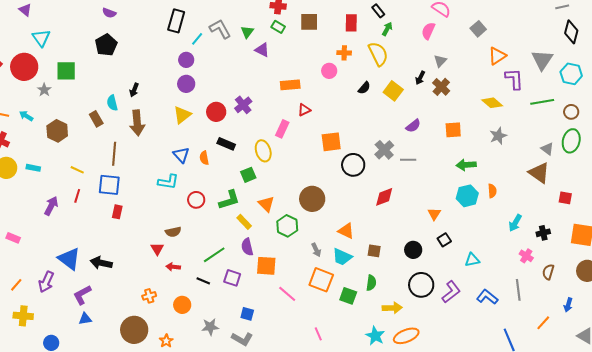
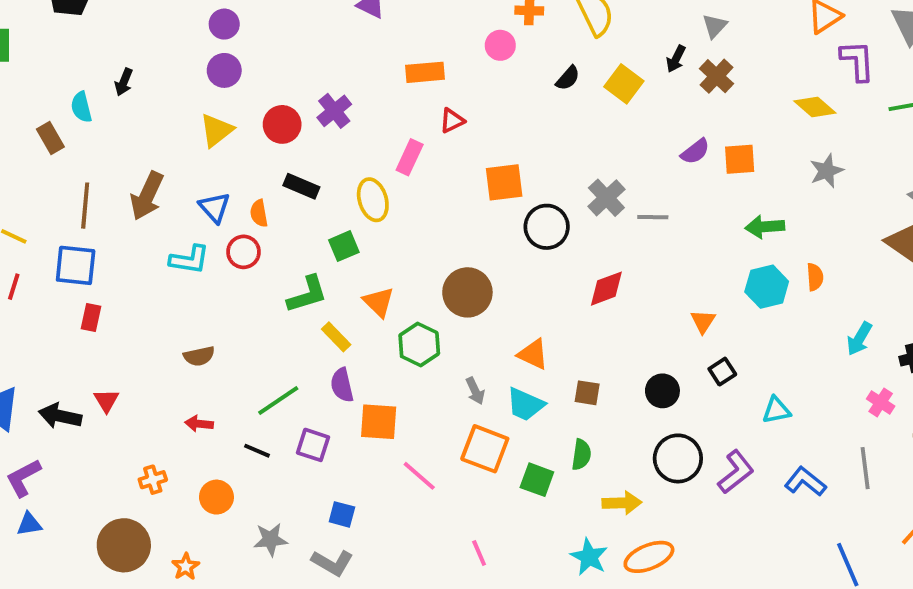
brown arrow: (137, 123) -> (147, 196), moved, turned 30
purple semicircle: (413, 126) -> (695, 151), moved
red circle: (196, 200) -> (243, 252), moved
red triangle: (157, 249) -> (106, 401), moved

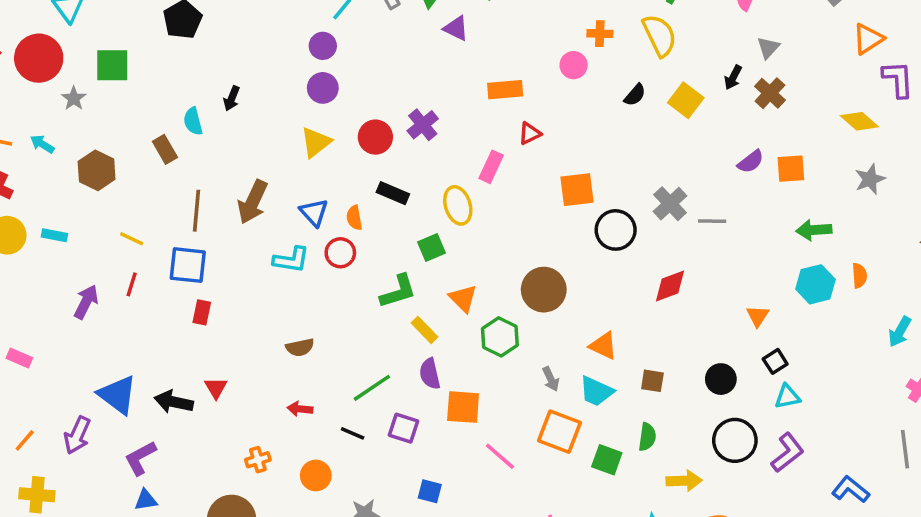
cyan triangle: (776, 410) -> (787, 397), moved
blue L-shape: (805, 482) -> (851, 490), moved

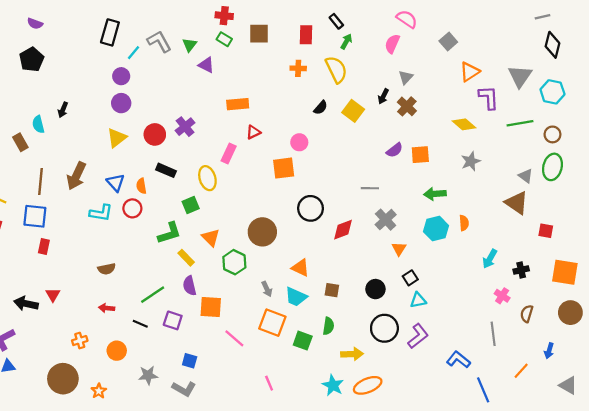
pink circle: (574, 65) -> (299, 142), moved
gray cross: (670, 204) -> (386, 220), moved
black circle: (616, 230) -> (311, 208), moved

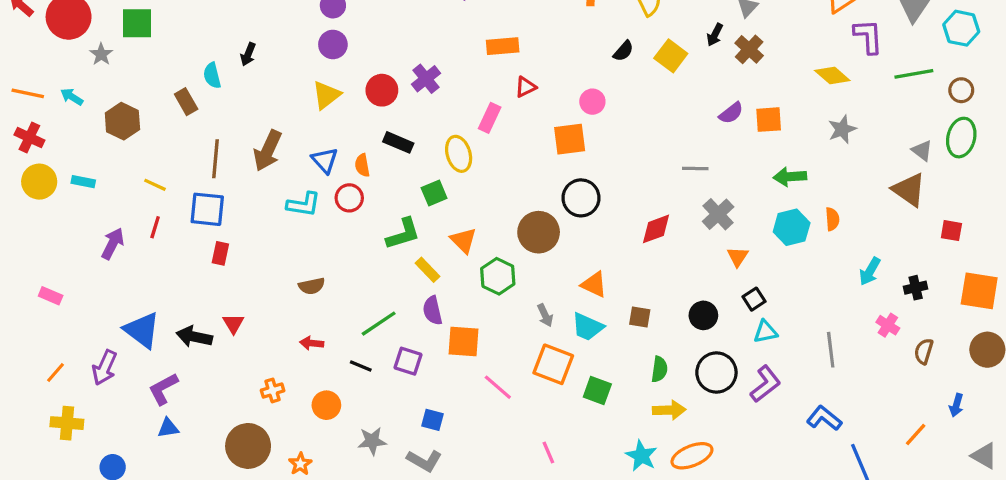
black circle: (311, 208) -> (581, 198), moved
green semicircle: (328, 326) -> (659, 369), moved
gray line: (493, 334) -> (831, 350), moved

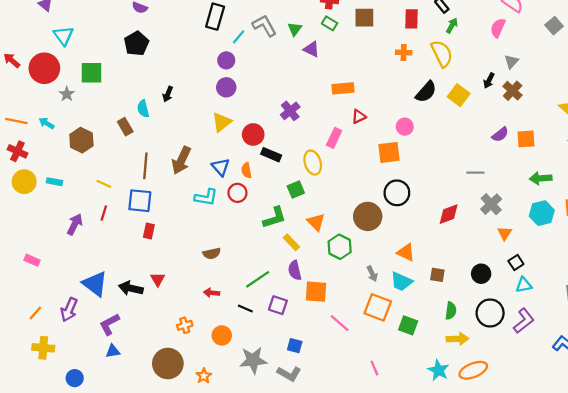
black semicircle: (623, 51) -> (426, 92), size x1.5
red circle: (382, 90) -> (253, 134), moved
gray star: (372, 441) -> (253, 360), size x1.4

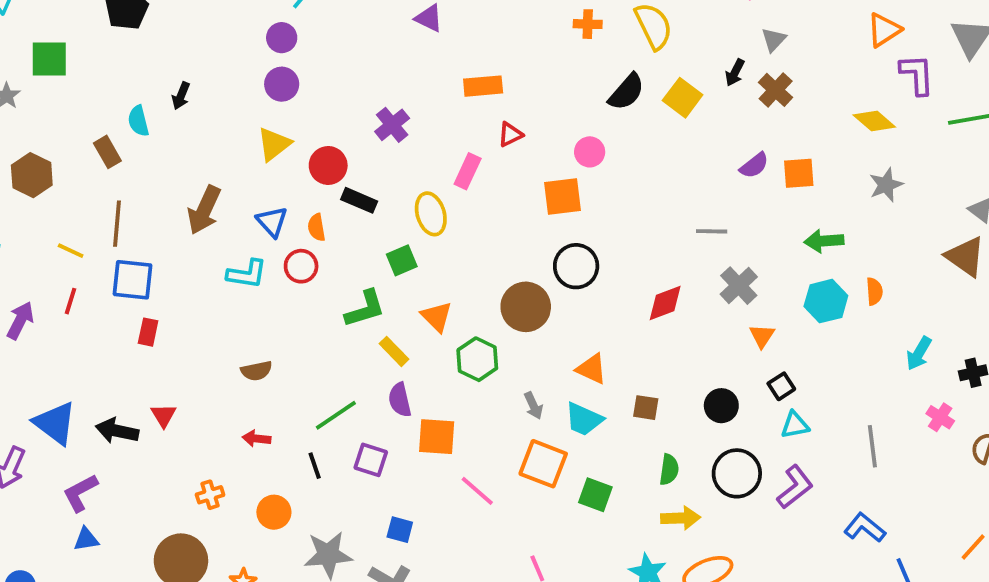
brown line: (145, 166) -> (117, 224), moved
black line: (245, 309) -> (315, 466), turned 48

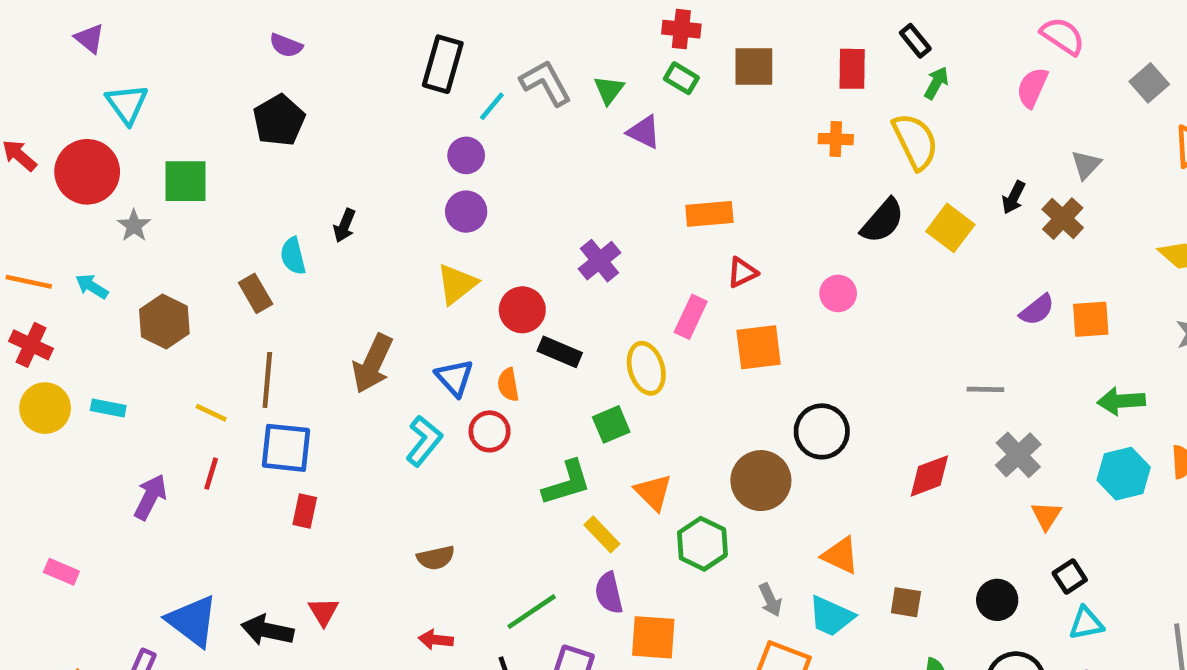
gray triangle: (774, 40) -> (1086, 165), moved
orange square: (563, 196) -> (759, 347), moved
cyan L-shape: (247, 274) -> (424, 441), turned -60

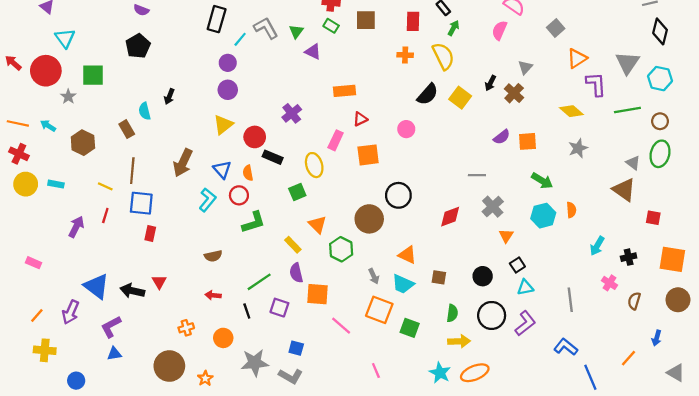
green arrow: (1121, 401) -> (542, 181), turned -145
green L-shape: (567, 483) -> (254, 222), moved

